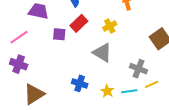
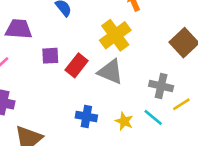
red rectangle: (79, 23) -> (77, 65), moved
yellow cross: (110, 26) -> (115, 35), size x1.6
cyan line: (129, 91) -> (153, 117), turned 56

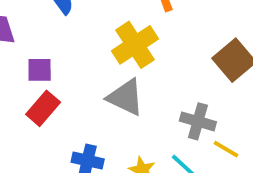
red rectangle: (77, 65) -> (43, 108), moved
yellow line: (181, 104) -> (226, 149), turned 60

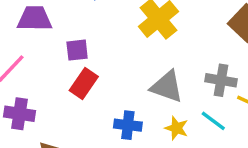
gray triangle: (126, 97) -> (167, 87), moved

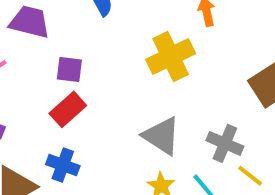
blue cross: (128, 125) -> (63, 165), moved

